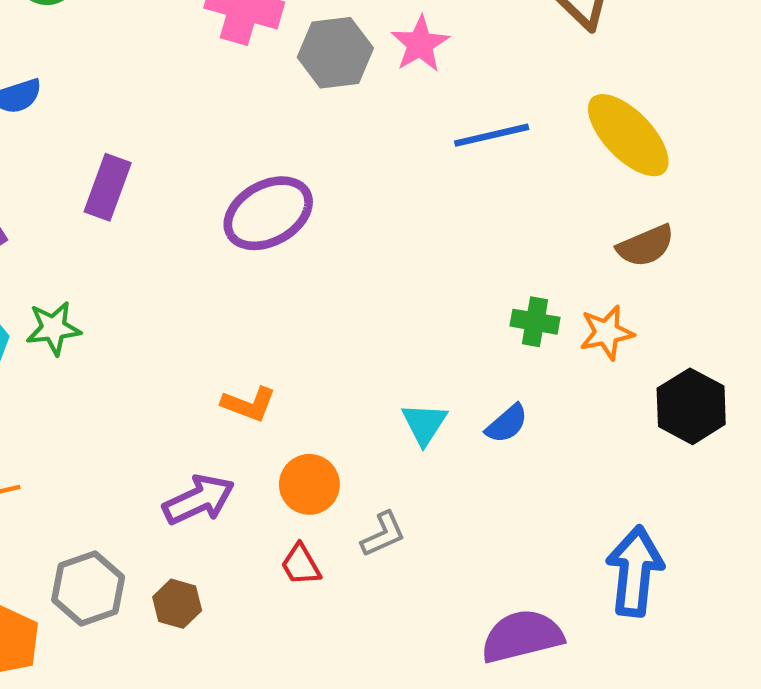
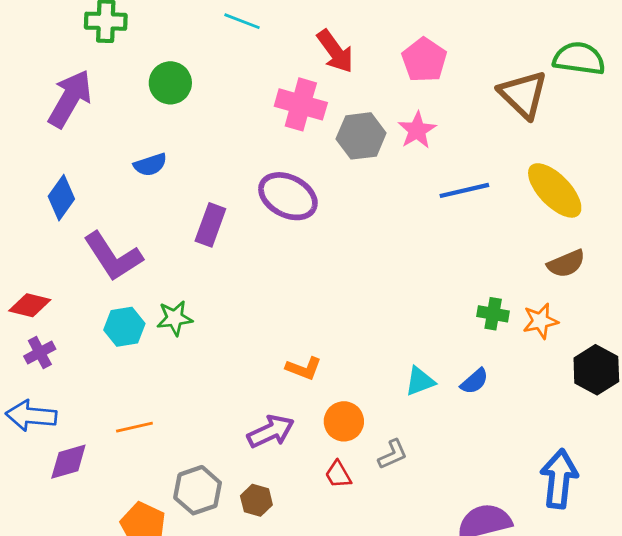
purple ellipse: (268, 213) -> (288, 196), moved, turned 56
cyan triangle: (424, 424) -> (420, 381), turned 36

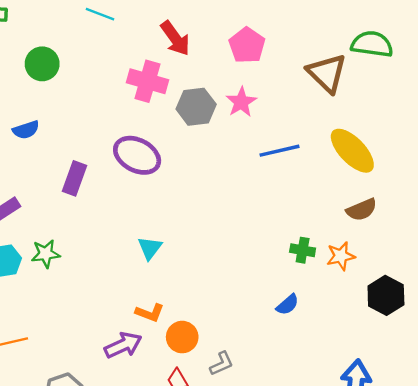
orange L-shape: (304, 368) -> (150, 313), moved
cyan triangle: (420, 381) -> (150, 248), moved, turned -32

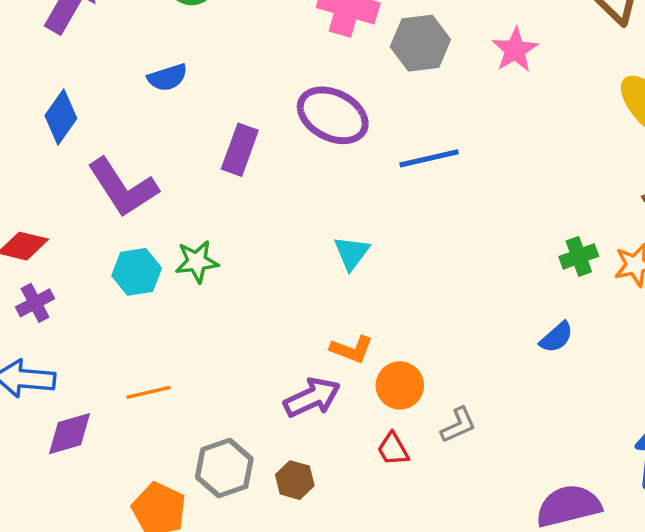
pink star: (241, 102) -> (515, 50), moved
blue line: (279, 151) -> (429, 158), moved
green cross: (303, 250) -> (579, 256), turned -30

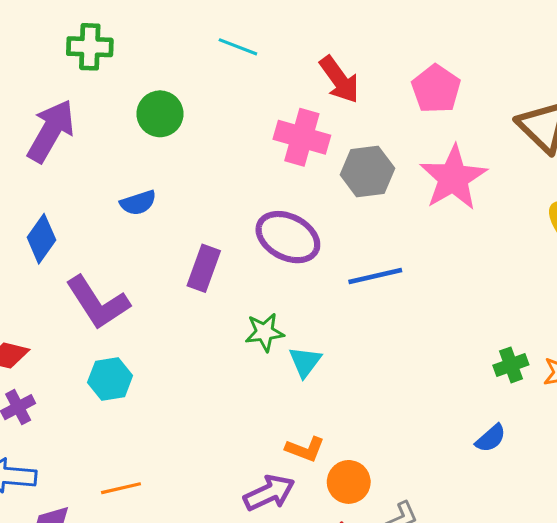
pink star: (515, 50) -> (453, 178), size x1.6
green star: (197, 262) -> (264, 332), moved

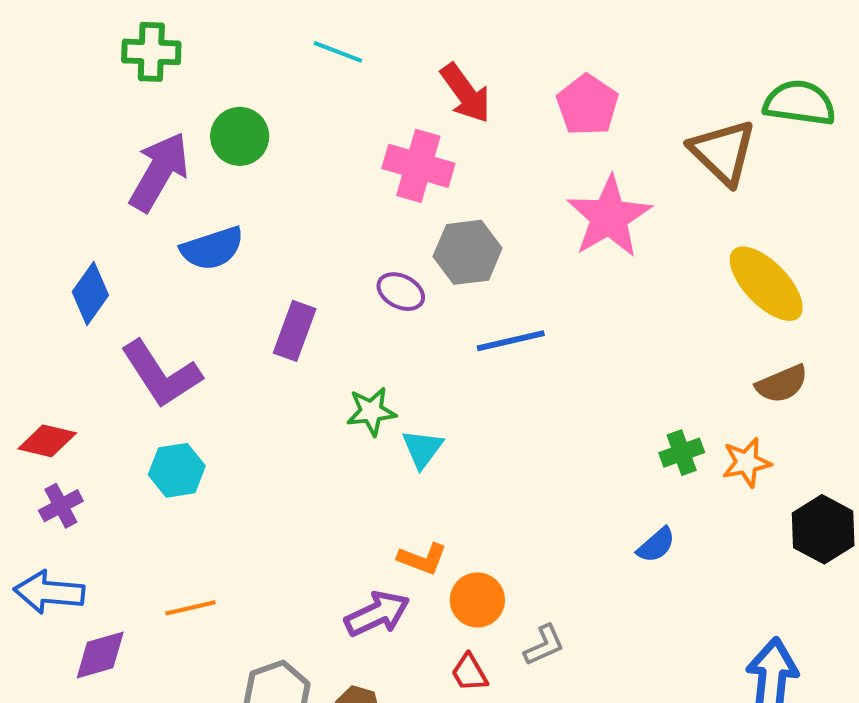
purple arrow: (51, 131) -> (159, 172), moved
gray hexagon: (367, 172) -> (468, 252), moved
blue semicircle: (138, 203) -> (212, 248), size x1.4
purple ellipse: (288, 237) -> (401, 292), size x0.6

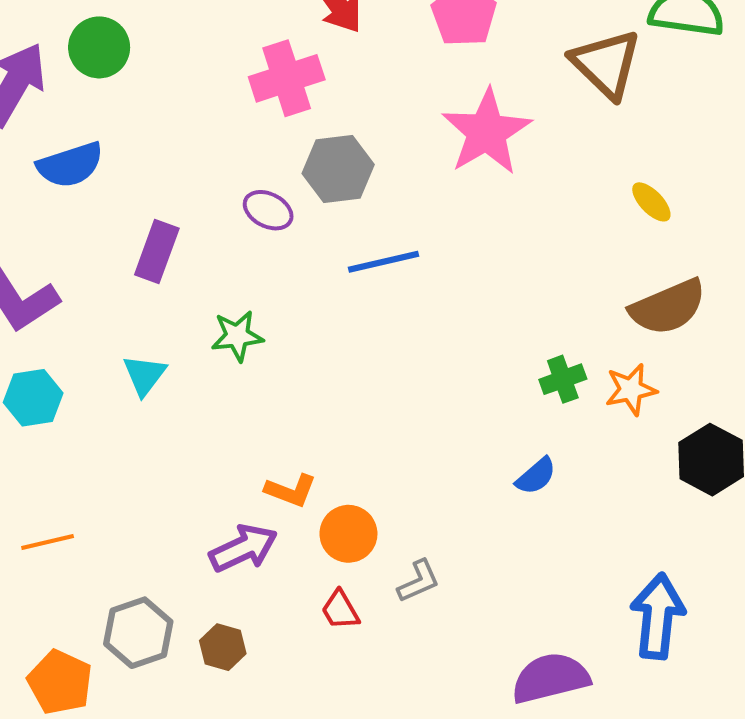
pink cross: (418, 166) -> (287, 78), turned -34
yellow ellipse: (766, 284) -> (651, 202), size x0.5
brown semicircle: (782, 384) -> (668, 307), size x1.4
cyan triangle: (422, 449) -> (144, 375), moved

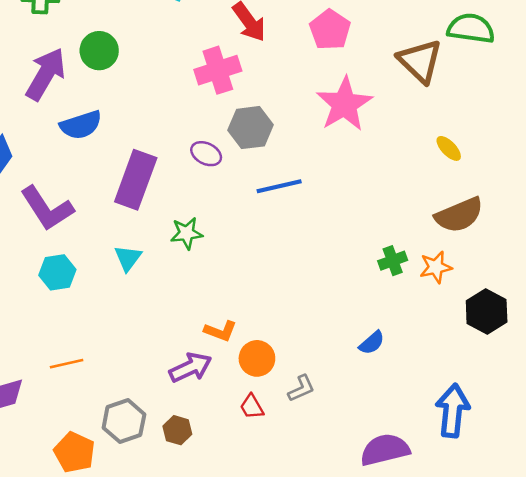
purple rectangle: (157, 251) -> (136, 180), size x1.5
blue semicircle: (536, 476) -> (372, 343), moved

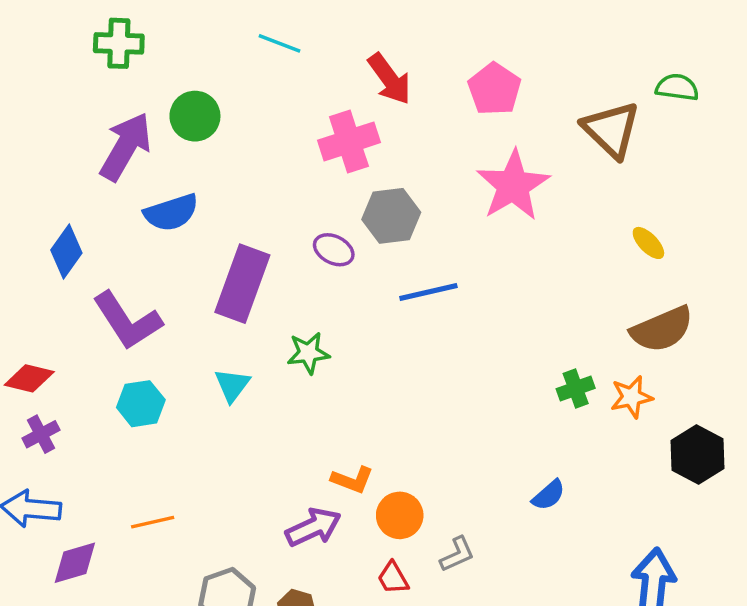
green semicircle: (471, 28) -> (677, 87), size x0.7

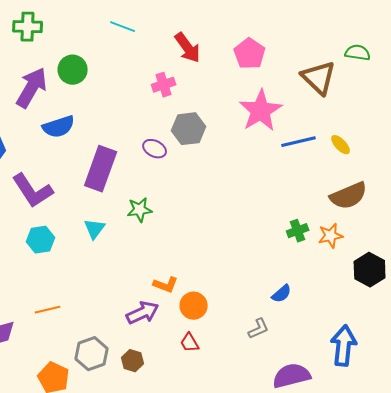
pink cross: (349, 141) -> (164, 85), size x0.7
blue line: (428, 292) -> (299, 142), moved
gray L-shape: (457, 554) -> (259, 329), moved

